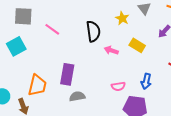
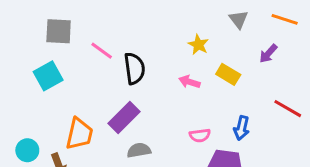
yellow star: (122, 18) -> (198, 45), moved
black semicircle: (93, 31) -> (134, 68), moved
purple rectangle: (67, 74) -> (124, 118), turned 35

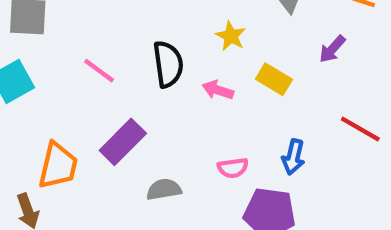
pink line: (102, 51) -> (99, 71), moved
black semicircle: (134, 68) -> (168, 64), moved
gray semicircle: (139, 150) -> (164, 189), moved

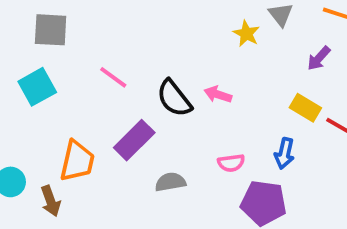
yellow star: (231, 36) -> (246, 34), moved
black semicircle: (168, 64) -> (174, 98), moved, turned 150
yellow rectangle: (274, 79) -> (305, 108), moved

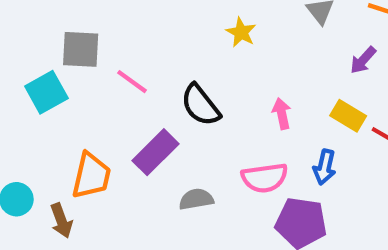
gray square: (51, 30) -> (81, 49), moved
yellow star: (246, 34) -> (241, 32), moved
pink arrow: (218, 94) -> (282, 114), moved, turned 60
pink semicircle: (231, 163) -> (265, 178), size x1.5

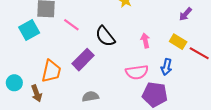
gray semicircle: (196, 199) -> (90, 97), moved

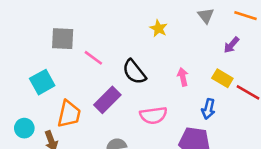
cyan square: (29, 30) -> (42, 82), moved
pink semicircle: (137, 72) -> (153, 115), moved

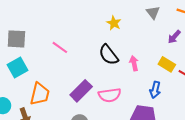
gray square: (63, 39) -> (16, 39), moved
black semicircle: (134, 72) -> (109, 55), moved
purple rectangle: (107, 100) -> (81, 91), moved

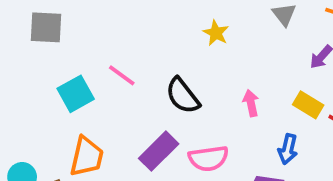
gray square: (16, 39) -> (46, 27), moved
black semicircle: (109, 55) -> (183, 96), moved
cyan square: (17, 68) -> (76, 94), moved

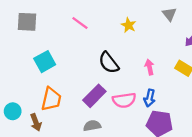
pink line: (122, 75) -> (80, 23), moved
blue arrow: (288, 149) -> (150, 98), moved

